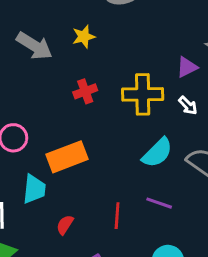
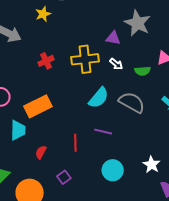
yellow star: (84, 37) -> (43, 14), moved
purple triangle: (187, 67) -> (113, 38), turned 42

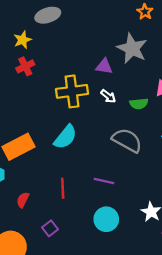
red cross: (46, 61) -> (25, 66), moved
cyan semicircle: (99, 98) -> (65, 137), moved
purple line: (103, 132) -> (104, 181), moved

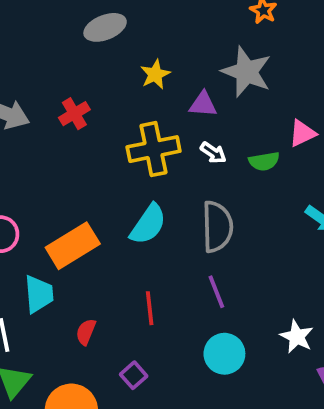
yellow star: (23, 40) -> (155, 74), moved
gray semicircle: (127, 140) -> (217, 227), moved, turned 64
purple line: (104, 181) -> (216, 292), turned 60

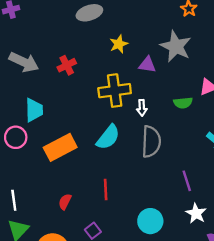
white arrow: (213, 153) -> (142, 108), moved, turned 49
purple line: (216, 292) -> (187, 181), moved
cyan trapezoid: (39, 294) -> (34, 110), moved

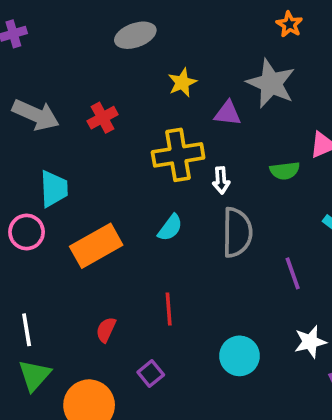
cyan semicircle: (108, 137) -> (170, 228), size x0.7
purple line: (187, 181) -> (293, 273), moved
white star: (196, 213) -> (310, 342), turned 30

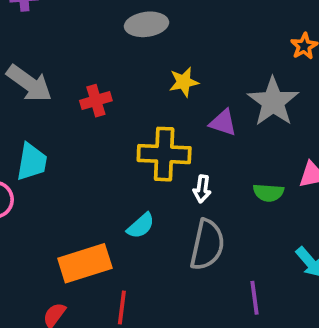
orange rectangle: (96, 246) -> (85, 263), moved

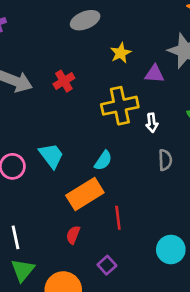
cyan trapezoid: (32, 162) -> (51, 156), moved, turned -32
cyan semicircle: (141, 226) -> (103, 161), moved
gray semicircle: (207, 245) -> (165, 160), size x0.6

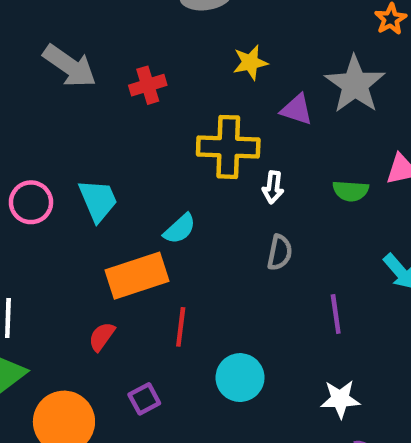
cyan circle: (171, 249) -> (240, 378), moved

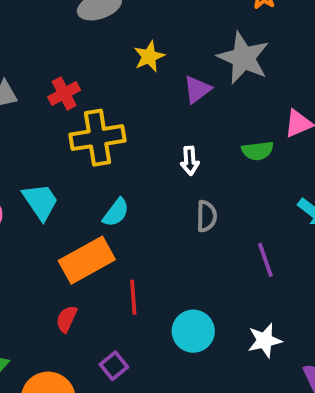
purple triangle: (297, 110) -> (197, 89), turned -44
yellow cross: (228, 147) -> (97, 138), moved
white star: (340, 399) -> (265, 340), moved

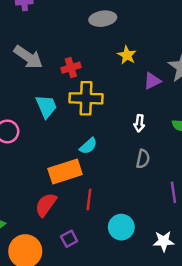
yellow star: (149, 56) -> (127, 55), turned -30
cyan trapezoid: (40, 202) -> (46, 106), moved
red semicircle: (67, 319) -> (46, 205), size x1.5

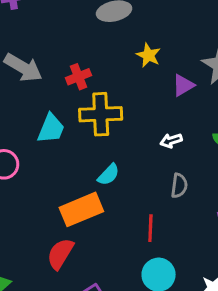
cyan trapezoid: (46, 106) -> (51, 128), turned 50
white arrow: (139, 123) -> (171, 141), turned 70
red line: (89, 199) -> (150, 228), moved

